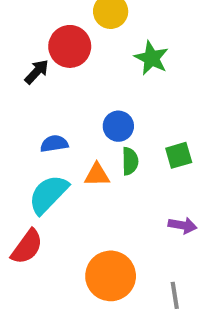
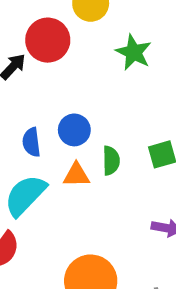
blue circle: (118, 126) -> (74, 130), moved
blue semicircle: (54, 144) -> (31, 142), turned -88

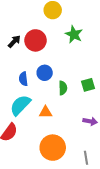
red circle: (48, 40) -> (35, 40), moved
orange triangle: (76, 175) -> (46, 112), moved

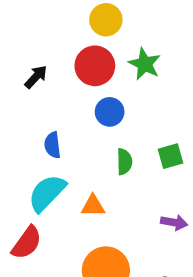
red circle: (35, 40) -> (95, 66), moved
blue circle: (45, 73) -> (110, 112), moved

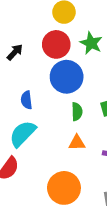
blue circle: (110, 112) -> (67, 77), size x1.6
orange triangle: (93, 206) -> (77, 143), moved

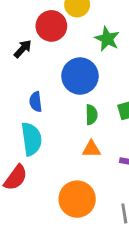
red circle: (56, 44) -> (51, 26), moved
cyan semicircle: (23, 134) -> (31, 139), turned 128

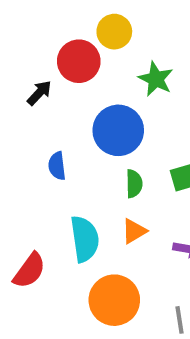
cyan semicircle: (31, 139) -> (85, 239), moved
orange triangle: (91, 149) -> (134, 231), turned -30

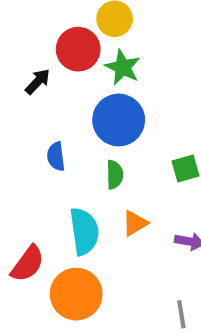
green star: (156, 79) -> (123, 67), moved
green semicircle: (134, 184) -> (115, 175), moved
orange circle: (114, 300) -> (76, 294), moved

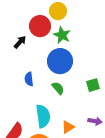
green semicircle: (115, 175) -> (58, 88), turned -40
orange triangle: (135, 223) -> (68, 127), moved

